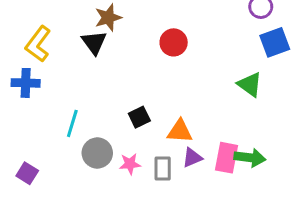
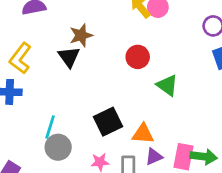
green triangle: (250, 84) -> (167, 85), moved
black square: (139, 117) -> (108, 122), size x1.5
gray circle: (97, 153) -> (58, 147), moved

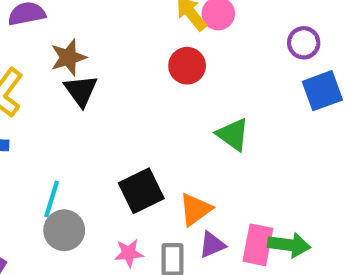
brown star: (81, 35) -> (68, 57), moved
red circle: (138, 57) -> (187, 66), moved
orange triangle: (143, 134) -> (195, 209), turned -40

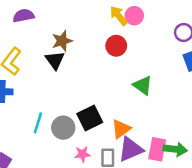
brown star: (68, 57) -> (62, 41), moved
gray circle: (64, 230) -> (63, 128), moved
purple triangle: (212, 245) -> (131, 149), size x1.6

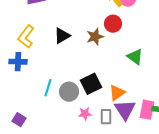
brown star: (62, 41) -> (95, 37), moved
black triangle: (55, 60) -> (62, 36), turned 36
purple triangle: (131, 149) -> (125, 110), turned -40

